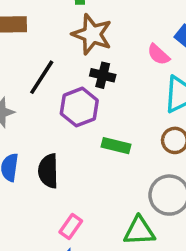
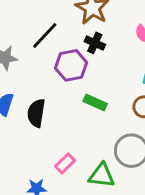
pink rectangle: (71, 227) -> (65, 163), moved

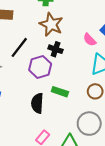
black semicircle: (36, 113) -> (37, 103), moved

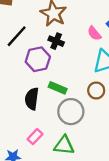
gray circle: (89, 124) -> (71, 112), moved

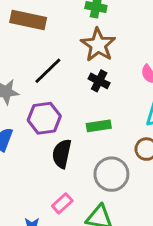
purple hexagon: (38, 59) -> (44, 118), moved
green rectangle: (58, 88) -> (99, 126), moved, turned -36

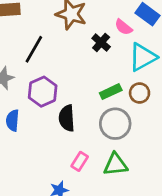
black cross: (99, 81) -> (101, 43), moved, turned 30
green rectangle: (99, 126) -> (111, 92), moved

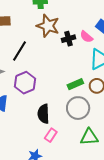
black cross: (101, 43) -> (69, 39), moved, turned 32
black semicircle: (67, 118) -> (43, 114), moved
green triangle: (116, 165) -> (89, 137), moved

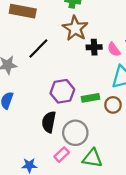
purple hexagon: (25, 83) -> (62, 91), moved
gray circle: (78, 108) -> (75, 133), moved
pink rectangle: (51, 135) -> (62, 155), moved

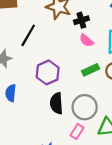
pink semicircle: (114, 49) -> (86, 41), moved
purple hexagon: (62, 91) -> (48, 72), moved

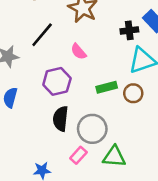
black cross: (81, 20) -> (129, 30), moved
pink semicircle: (86, 41) -> (79, 51), moved

